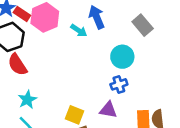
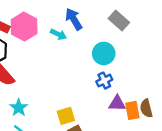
purple triangle: (108, 110) -> (117, 103), moved
yellow square: (74, 115) -> (66, 116), turned -30

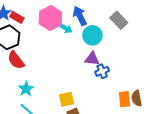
pink hexagon: (24, 27) -> (50, 18), moved
cyan circle: (104, 53) -> (92, 35), moved
purple triangle: (117, 103) -> (92, 59), moved

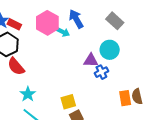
cyan circle: (92, 35) -> (110, 50), moved

